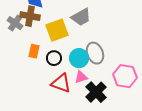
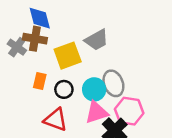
pink hexagon: (125, 76) -> (129, 111), moved
pink triangle: (81, 77) -> (97, 112), size x1.5
red triangle: (61, 83) -> (55, 120), moved

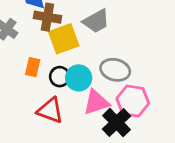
brown cross: (35, 39) -> (47, 17), moved
gray ellipse: (113, 83) -> (115, 70), turned -55
cyan circle: (94, 89) -> (79, 78), moved

